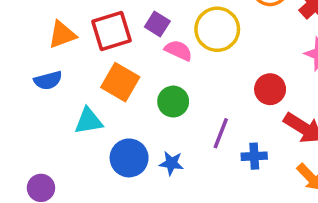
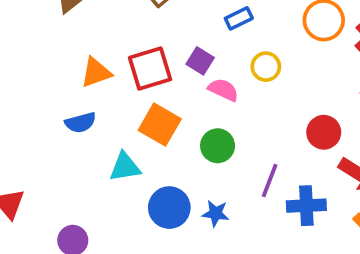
yellow circle: (217, 29) -> (266, 67), size x0.6
blue cross: (254, 156) -> (306, 206), size x1.4

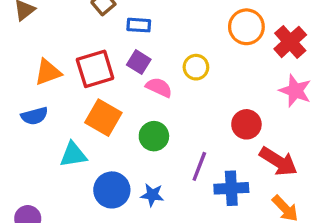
blue rectangle: (239, 18) -> (139, 25), moved, turned 30

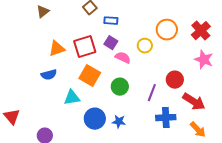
orange circle: (246, 27) -> (167, 30), moved
purple line: (199, 166) -> (152, 93), moved

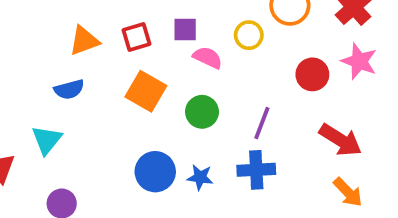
purple square: (111, 43) -> (185, 30), turned -32
red square: (85, 47) -> (137, 37), size x0.7
red circle: (175, 80) -> (312, 74), moved
cyan triangle: (72, 98) -> (47, 140), moved, turned -42
blue cross: (166, 118) -> (256, 170), moved

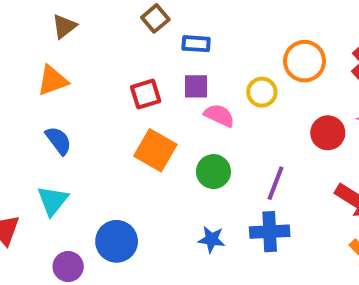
orange triangle: (84, 41) -> (53, 80), moved
blue semicircle: (69, 89) -> (58, 141), moved, turned -112
blue circle: (155, 172) -> (117, 241), moved

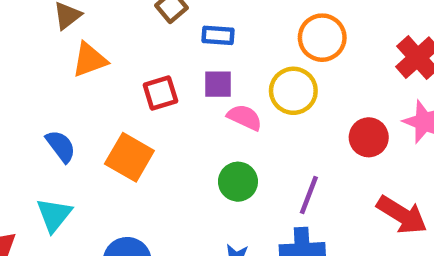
orange circle: (305, 61) -> (322, 38), moved
orange triangle: (53, 80) -> (90, 60), moved
yellow circle: (262, 92) -> (293, 91), size x1.4
orange square: (155, 150) -> (129, 157), moved

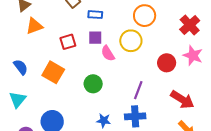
pink semicircle: (245, 117) -> (108, 53), turned -147
green circle: (238, 182) -> (93, 84), moved

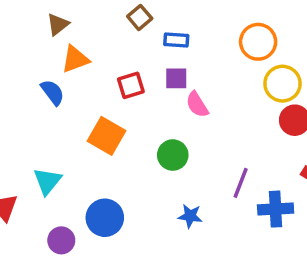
yellow circle: (131, 41) -> (282, 84), moved
blue semicircle: (21, 67) -> (53, 92), moved
purple line: (138, 90) -> (241, 183), moved
blue cross: (135, 116) -> (276, 209), moved

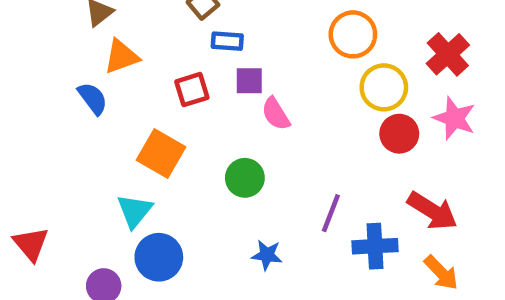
blue rectangle: (176, 40) -> (227, 41), moved
cyan triangle: (47, 181) -> (135, 211), moved

